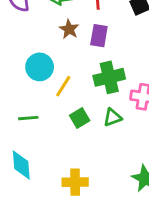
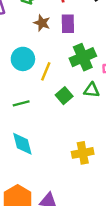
green triangle: (112, 117) -> (92, 90), turned 35
yellow cross: (75, 182) -> (83, 153), moved

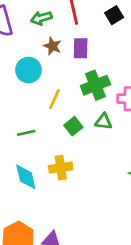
cyan circle: (23, 59) -> (29, 70), moved
yellow cross: (83, 153) -> (61, 168), moved

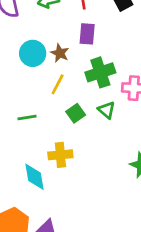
brown star: (52, 46) -> (60, 53), moved
green triangle: (104, 122) -> (107, 110), turned 30
cyan diamond: (26, 177) -> (35, 177), moved

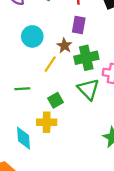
brown star: (60, 53) -> (64, 46), moved
green triangle: (107, 110) -> (88, 89), size x1.5
green square: (76, 113) -> (55, 100), moved

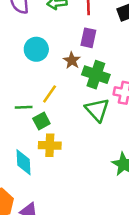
green cross: (86, 58) -> (96, 75), turned 30
yellow line: (50, 64) -> (50, 94), moved
green square: (55, 100) -> (41, 121), moved

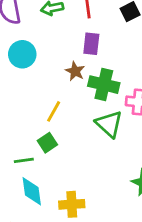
cyan circle: (36, 49) -> (22, 54), moved
green line: (24, 107) -> (24, 160), moved
yellow cross: (50, 145) -> (72, 204), moved

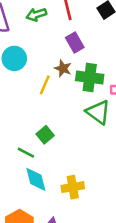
purple rectangle: (91, 44) -> (75, 43), turned -30
yellow line: (54, 111) -> (45, 85), moved
green line: (24, 160) -> (26, 153), turned 42

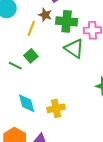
green square: (45, 135) -> (31, 56), moved
green line: (26, 153) -> (15, 66), moved

